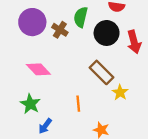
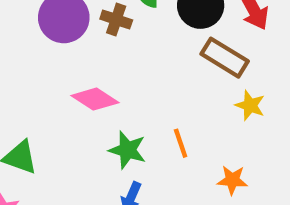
brown rectangle: (102, 72) -> (225, 58), moved
green star: (30, 104) -> (127, 150), moved

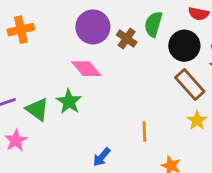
pink diamond: (95, 99) -> (86, 69), moved
green star: (127, 150) -> (69, 102), moved

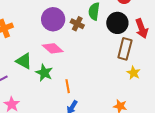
brown rectangle: (190, 84) -> (125, 49), turned 65
green triangle: (37, 109) -> (24, 61), moved
orange line: (144, 132) -> (68, 86), moved

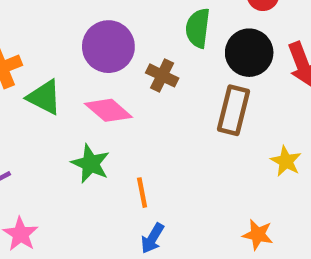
brown cross: (77, 24) -> (162, 75), moved
brown rectangle: (125, 49) -> (234, 110), moved
green triangle: (24, 61) -> (44, 97), moved

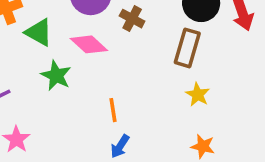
yellow star: (286, 161) -> (198, 95), moved
green star: (91, 164) -> (56, 76), moved

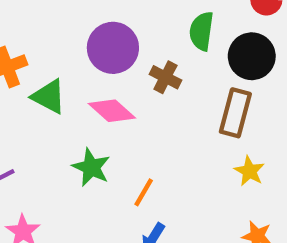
green star: (56, 76) -> (91, 167), moved
orange line: (113, 110) -> (144, 192), turned 40

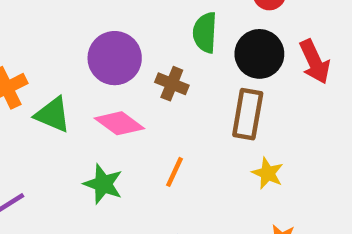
orange line: (144, 192) -> (174, 172), moved

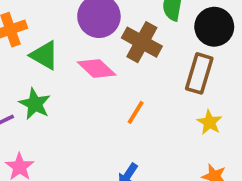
brown cross: (172, 84) -> (142, 42), size x1.5
green star: (103, 184) -> (35, 104), moved

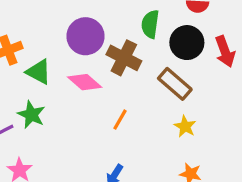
brown rectangle: (199, 73) -> (175, 84), turned -64

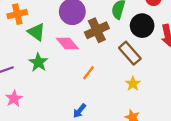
brown cross: (124, 58) -> (97, 30), turned 30
green star: (31, 115) -> (38, 62), moved

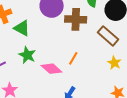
brown cross: (97, 30) -> (76, 19), turned 35
pink diamond: (67, 43) -> (51, 69), moved

